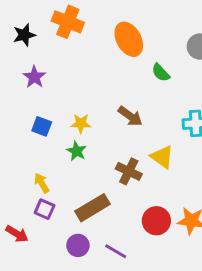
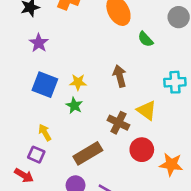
brown arrow: (130, 116) -> (120, 76), turned -140
blue square: (42, 126) -> (45, 85), size x1.5
purple square: (45, 209) -> (36, 155), moved
red circle: (156, 221) -> (142, 150), moved

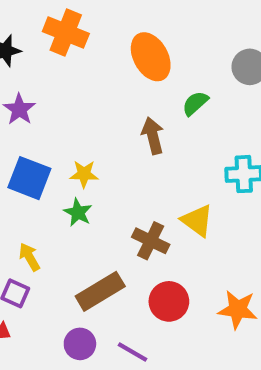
green semicircle: (145, 39) -> (195, 103), turned 91
brown arrow: (120, 76) -> (153, 136), moved
red circle: (142, 150) -> (169, 301), moved

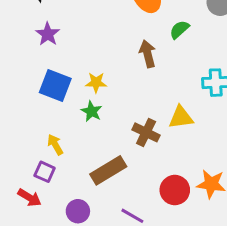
yellow triangle: (197, 221) -> (181, 117), turned -44
red circle: (169, 301) -> (175, 190), moved
purple circle: (80, 344) -> (78, 211), moved

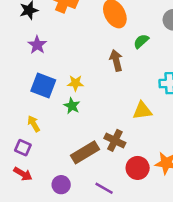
brown cross: (146, 132) -> (115, 140), moved
yellow arrow: (55, 145) -> (34, 124), moved
purple square: (45, 172) -> (23, 148), moved

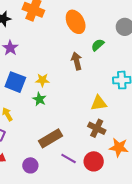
brown cross: (115, 140) -> (97, 128), moved
red circle: (138, 168) -> (94, 161), moved
purple line: (104, 188) -> (69, 158), moved

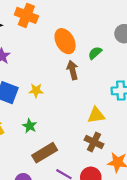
orange ellipse: (76, 22) -> (65, 41), moved
green star: (39, 99) -> (30, 126), moved

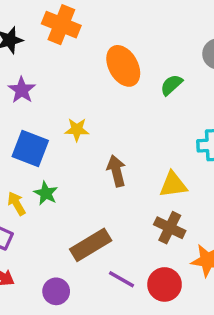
brown arrow: (73, 70) -> (116, 171), moved
yellow star: (36, 91) -> (77, 130), moved
green star: (30, 126) -> (46, 193), moved

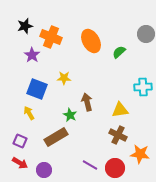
orange cross: (61, 25) -> (51, 37), moved
green star: (46, 193) -> (70, 115), moved
yellow arrow: (17, 204) -> (29, 113), moved
brown rectangle: (91, 245) -> (56, 137), moved
purple circle: (56, 291) -> (44, 170), moved

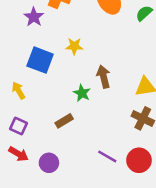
yellow arrow: (29, 113) -> (19, 91), moved
brown rectangle: (56, 137) -> (64, 121), size x0.6

